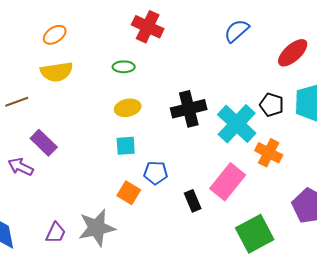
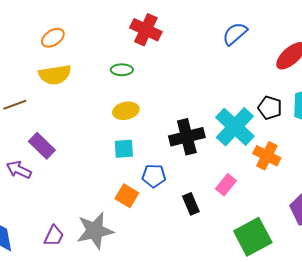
black cross: (189, 109) -> (187, 137), moved
pink rectangle: (228, 182) -> (226, 185), size x0.6

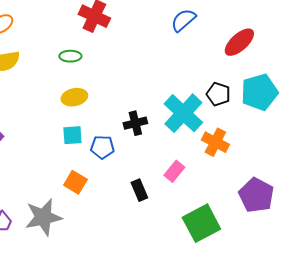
black cross: (187, 137) -> (135, 123), size x0.7
blue pentagon: (154, 176) -> (102, 147), moved

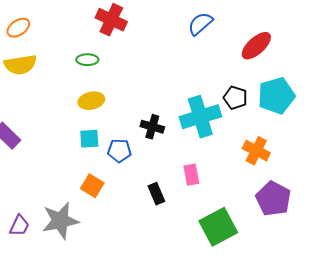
cyan cross: (183, 113) -> (200, 117), turned 30
black cross: (135, 123) -> (152, 127), turned 30
orange cross: (215, 142) -> (256, 151), moved
pink rectangle: (174, 171) -> (191, 175), turned -50

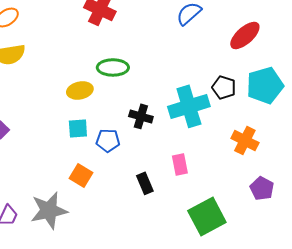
green ellipse: (87, 60) -> (113, 67), moved, size x1.4
purple pentagon: (273, 199) -> (262, 188), size x0.7

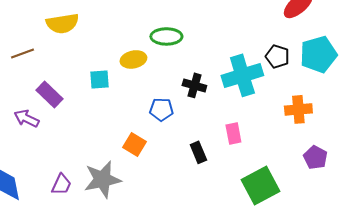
cyan square: (78, 128) -> (99, 79), moved
orange cross: (245, 140) -> (298, 109), turned -32

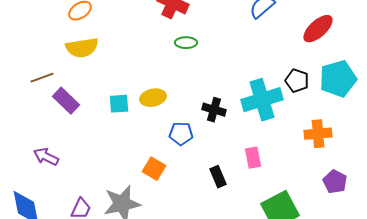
green ellipse: (166, 36) -> (186, 43), moved, size x0.7
yellow ellipse: (133, 59) -> (153, 98), moved
purple rectangle: (49, 94) -> (66, 101), moved
purple arrow: (26, 118) -> (46, 157), moved

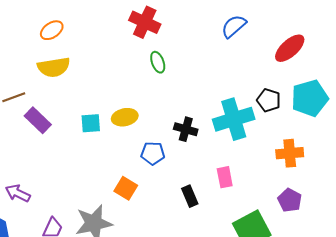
green ellipse: (186, 43) -> (158, 62), turned 70
purple arrow: (46, 157) -> (18, 193), moved
purple pentagon: (335, 182) -> (290, 200), moved

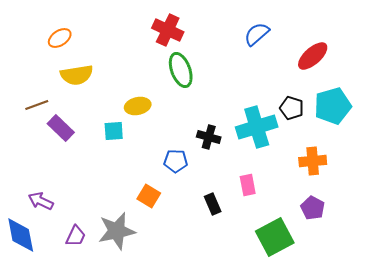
orange ellipse: (52, 30) -> (60, 38), moved
green ellipse: (158, 62) -> (181, 70), size x1.6
yellow ellipse: (125, 117) -> (138, 106), moved

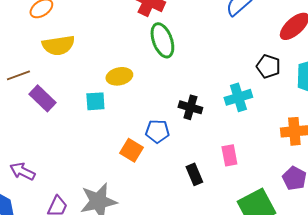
black pentagon: (292, 108) -> (268, 66), moved
cyan cross: (257, 127) -> (238, 97), size x0.7
orange square: (149, 196) -> (131, 150), moved

